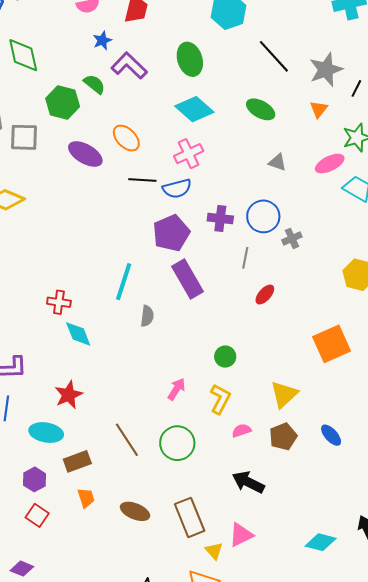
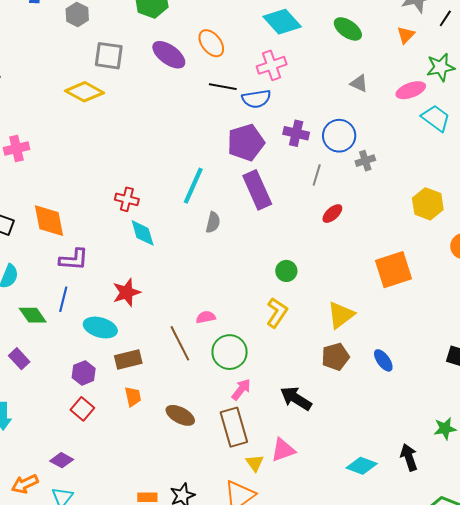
gray square: (24, 137) -> (109, 56), moved
pink arrow: (176, 389) -> (241, 389), moved
pink semicircle: (242, 431) -> (206, 317), moved

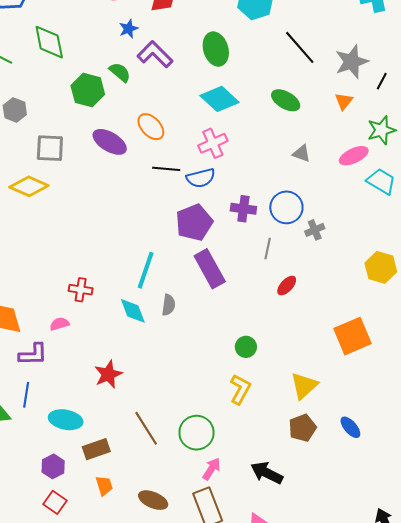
cyan diamond: (143, 233) -> (133, 311), moved
red star: (127, 292) -> (108, 374), moved
pink semicircle: (206, 317) -> (59, 324), moved

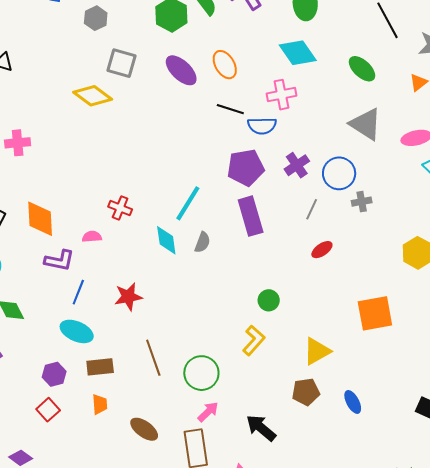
gray triangle: (302, 154) -> (366, 124), size x1.8
purple cross: (243, 209) -> (297, 165), turned 35
blue line: (26, 395) -> (78, 292), moved

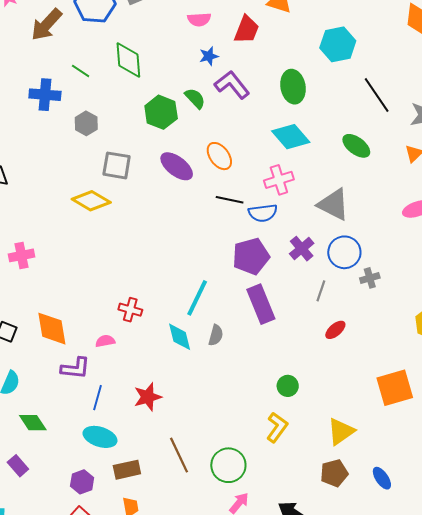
gray triangle: (366, 124) -> (333, 204), moved

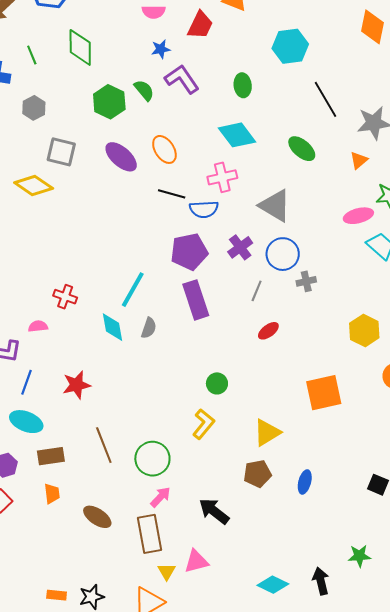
green line: (81, 71) -> (32, 55), turned 30
green ellipse: (293, 87) -> (243, 85), size x0.7
blue ellipse: (382, 478) -> (305, 482), turned 45

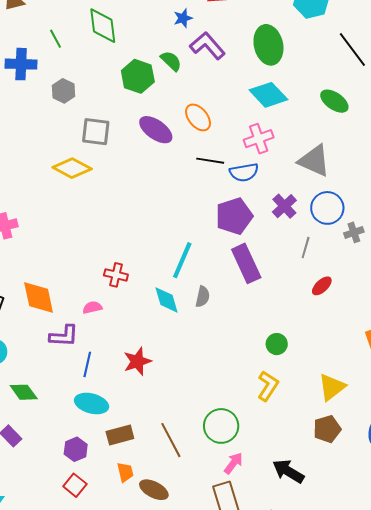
green ellipse: (243, 85) -> (268, 45), size x1.6
brown line: (104, 445) -> (171, 440), moved
brown ellipse: (97, 517) -> (154, 490), moved

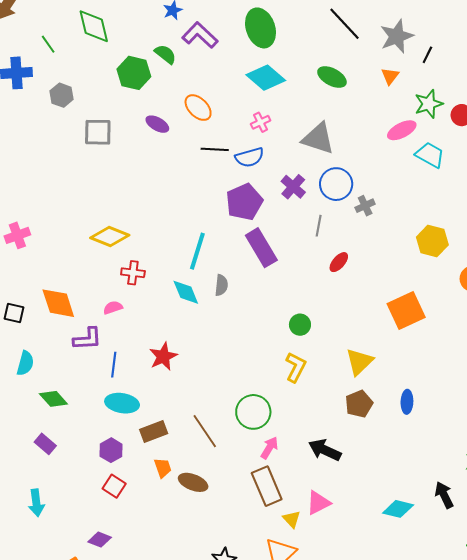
purple ellipse: (156, 130) -> (157, 124), size x0.7
pink cross: (259, 139) -> (261, 122), size x0.7
yellow diamond: (72, 168) -> (110, 237), moved

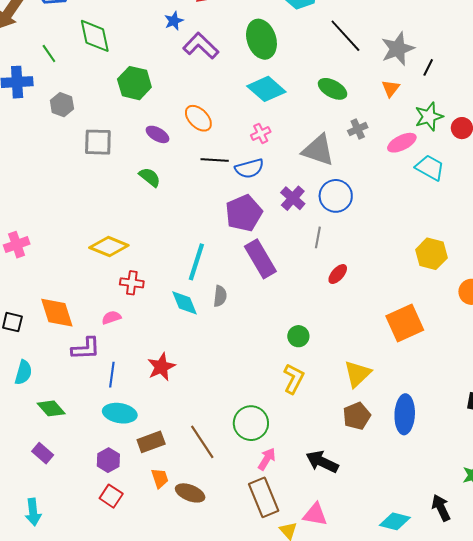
green semicircle: (165, 54) -> (150, 177), moved
gray cross: (365, 206) -> (358, 129), moved
blue ellipse: (407, 402) -> (405, 414), size x1.6
pink triangle: (318, 503) -> (315, 514), turned 36

